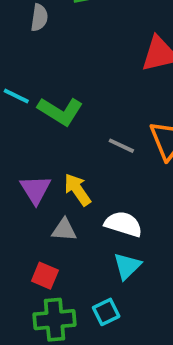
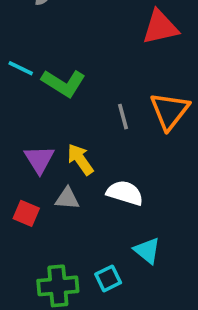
gray line: (121, 146) -> (123, 117), turned 50
cyan triangle: (127, 266) -> (147, 251), moved, turned -36
red square: (45, 276) -> (26, 213), moved

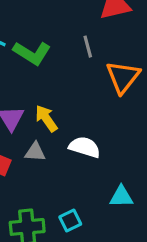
gray line: (123, 117) -> (88, 47), moved
cyan triangle: (147, 251) -> (121, 197), moved, turned -40

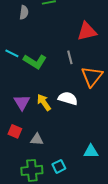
white semicircle: (85, 147) -> (68, 98), moved
gray triangle: (35, 152) -> (37, 139), moved

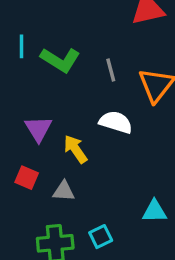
cyan line: (12, 53) -> (22, 46), turned 64
gray line: (70, 57) -> (111, 70), moved
yellow arrow: (44, 102) -> (75, 149), moved

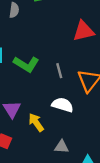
gray triangle: (64, 191) -> (61, 147), moved

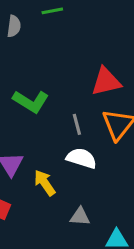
red triangle: (83, 31) -> (106, 81), moved
gray line: (59, 71) -> (77, 124), moved

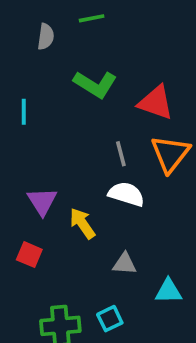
red triangle: (106, 81) -> (156, 103), turned 32
green L-shape: (31, 101) -> (95, 84), moved

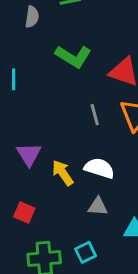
white semicircle: (126, 194) -> (99, 168), moved
red square: (29, 255) -> (24, 213), moved

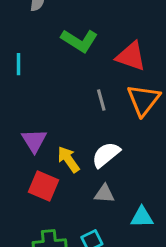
white semicircle: (99, 168) -> (106, 155), turned -56
red square: (24, 213) -> (43, 186), moved, size x1.4

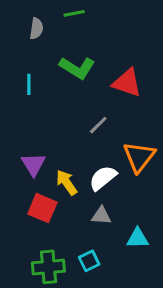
cyan line: (18, 64) -> (29, 84), moved
gray line: (101, 100) -> (98, 125), turned 60
orange triangle: (143, 100) -> (139, 157), moved

